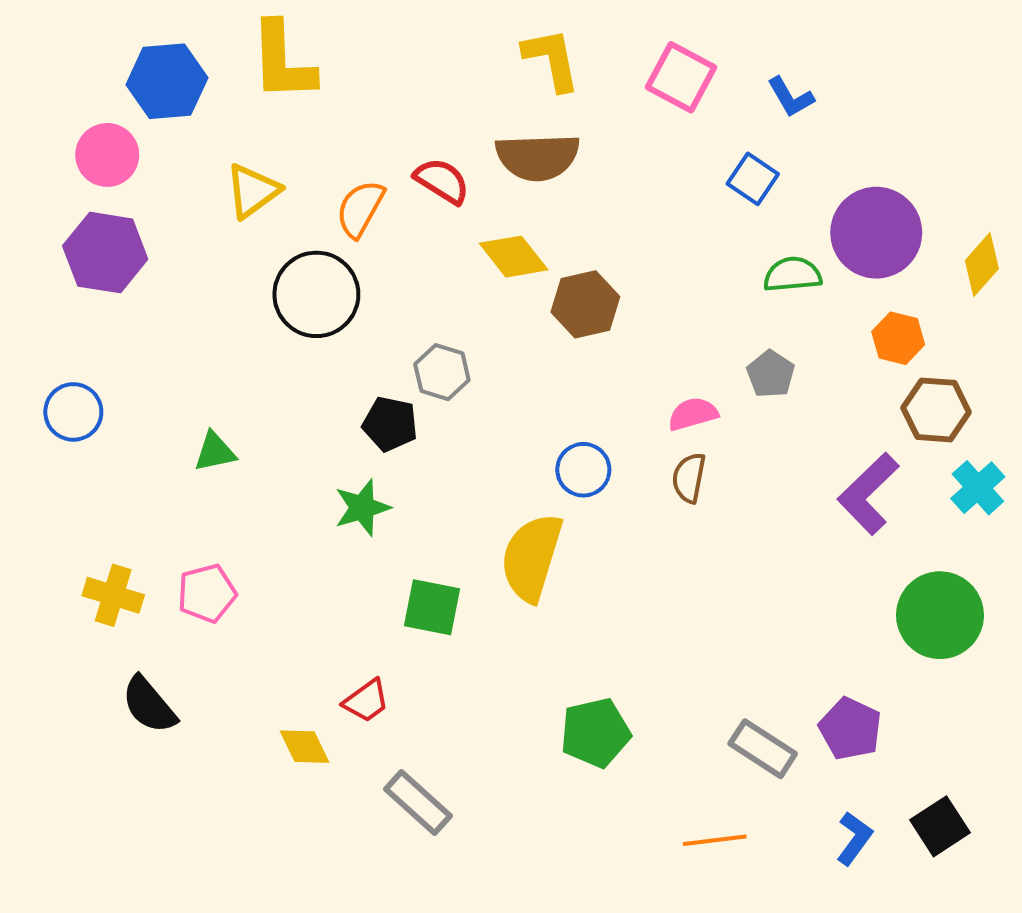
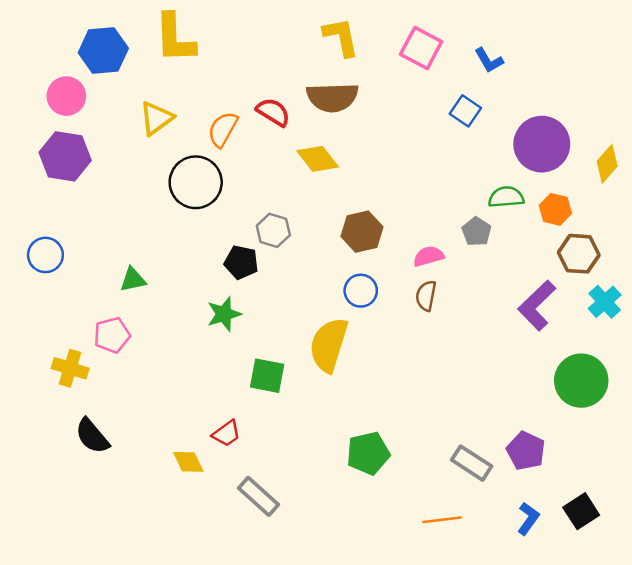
green semicircle: (793, 274) -> (506, 197), moved
brown hexagon: (585, 304) -> (362, 232), moved
pink pentagon: (207, 593) -> (112, 335), moved

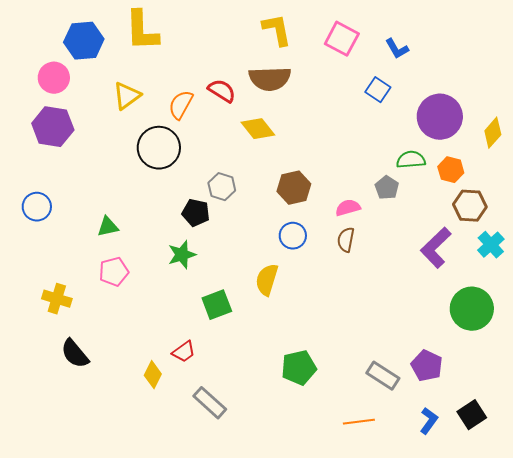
pink pentagon: (112, 335) -> (114, 272), moved
yellow semicircle: (329, 345) -> (267, 280), size x0.7
green square: (267, 376) -> (217, 305), turned -32
yellow diamond: (188, 462) -> (153, 375), turned 52

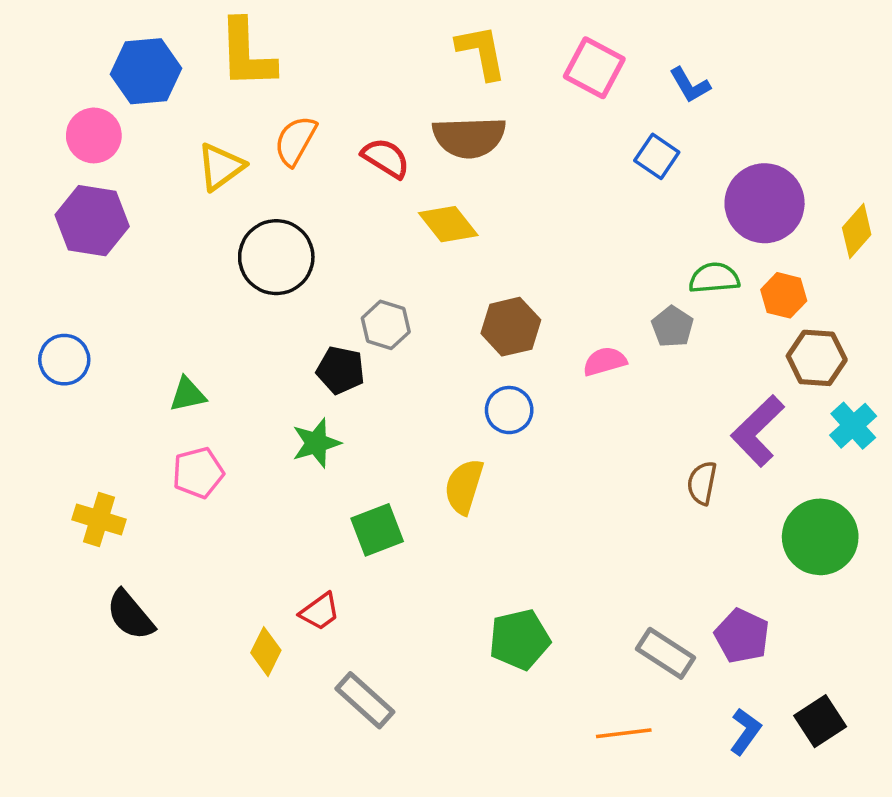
orange semicircle: (181, 105) -> (295, 141), moved
brown semicircle: (346, 240) -> (702, 483), moved

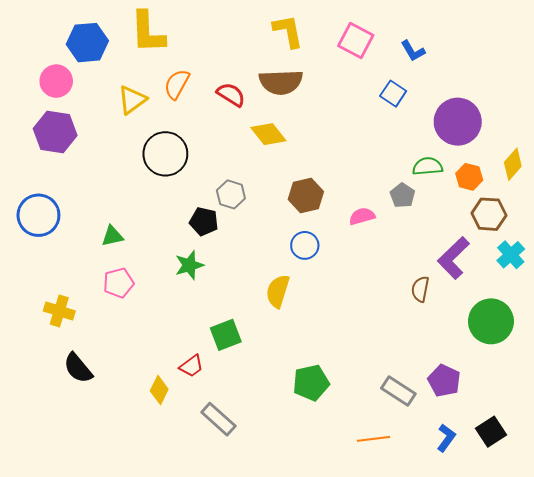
yellow diamond: (857, 231) -> (513, 164), moved
blue circle: (64, 360) -> (38, 215), size x1.4
green square: (377, 530) -> (226, 335), moved

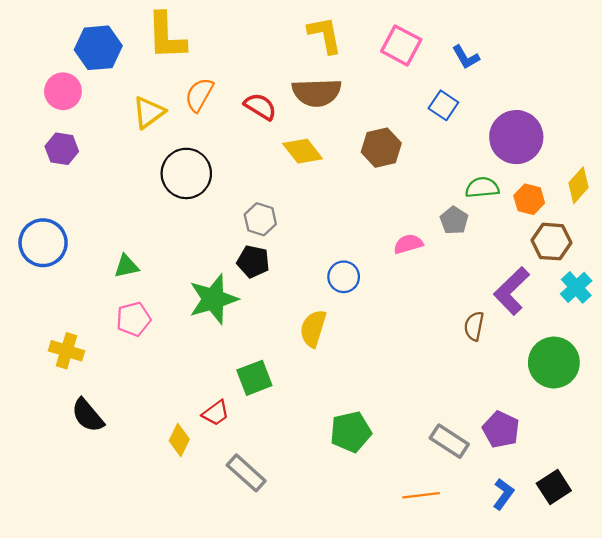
purple hexagon: (55, 132) -> (62, 149), size x0.7
brown hexagon: (306, 195) -> (381, 148), moved
black pentagon: (204, 221) -> (253, 262), moved
green star: (189, 265) -> (213, 299), size x1.5

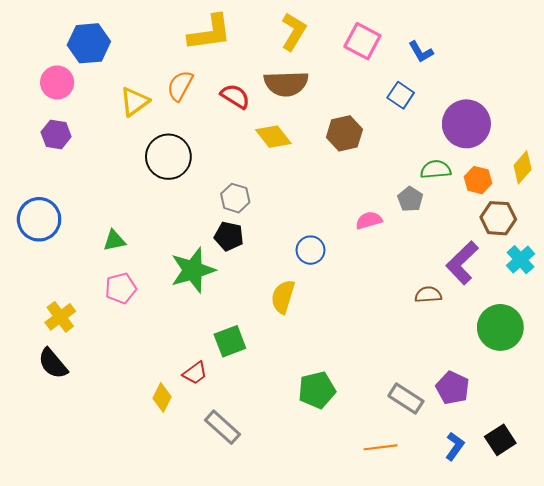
yellow L-shape: (325, 35) -> (294, 32), turned 42
yellow L-shape: (166, 36) -> (210, 33), moved, turned -96
brown semicircle: (474, 326) -> (428, 295), turned 75
yellow cross: (67, 351) -> (60, 317), turned 36
black semicircle: (88, 415) -> (53, 364), moved

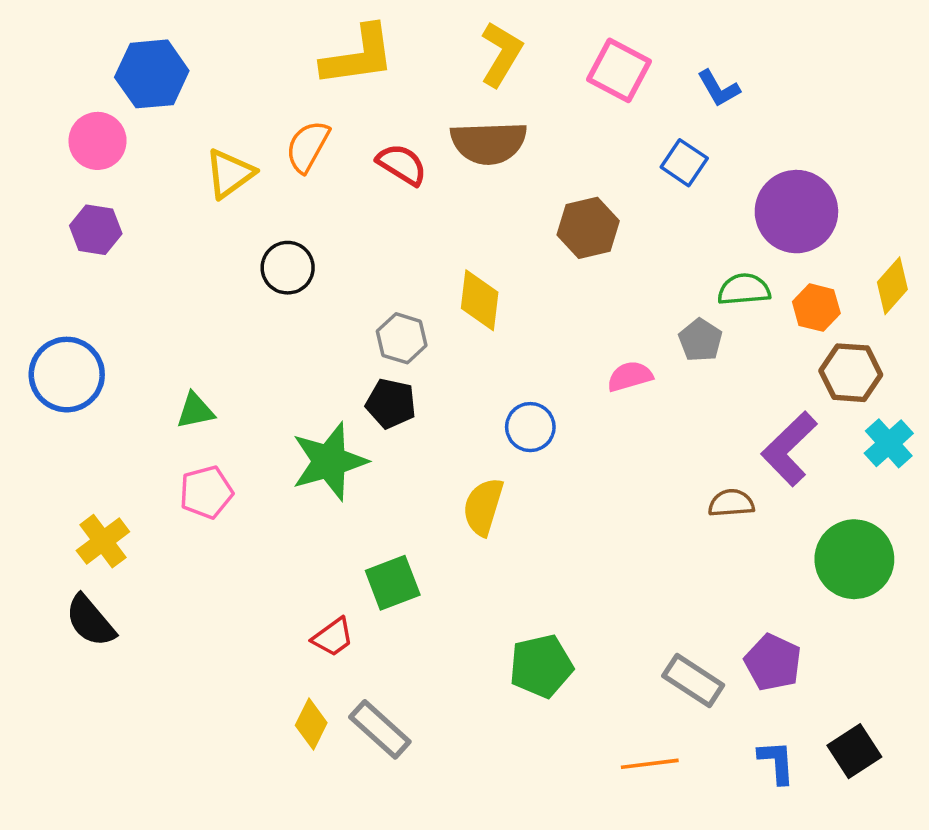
yellow diamond: (273, 137) -> (480, 300), moved, turned 45
black circle: (168, 157) -> (288, 268), size x0.7
yellow diamond: (162, 397) -> (311, 724), moved
blue L-shape: (455, 446) -> (777, 762), turned -40

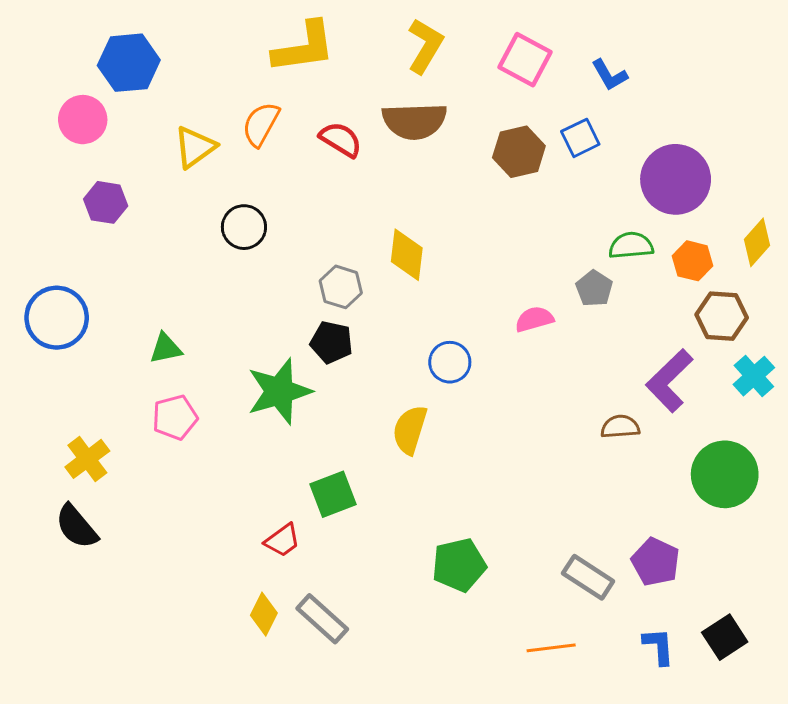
blue square: (684, 163) -> (580, 138), turned 30
brown hexagon: (588, 228) -> (519, 152), moved
purple hexagon: (96, 230) -> (106, 202), moved

